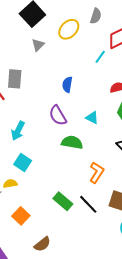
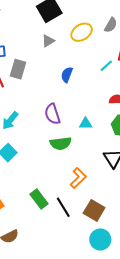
blue semicircle: (67, 85) -> (67, 75), moved
cyan triangle: (92, 118) -> (85, 124), turned -40
green semicircle: (72, 142) -> (61, 143), turned 150

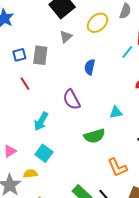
gray rectangle: (18, 69) -> (40, 55), moved
purple semicircle: (52, 114) -> (72, 99), moved
orange L-shape: (78, 178) -> (117, 167), turned 120

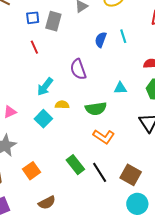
cyan line: (127, 52) -> (123, 36), moved, turned -64
orange L-shape: (117, 167) -> (104, 137), moved, turned -40
yellow semicircle: (30, 174) -> (62, 105), moved

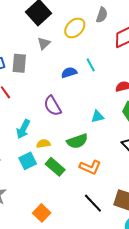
blue semicircle: (101, 40) -> (69, 73), turned 63
cyan square: (43, 119) -> (28, 161), turned 30
green rectangle: (75, 165) -> (55, 167), moved
orange square: (31, 171) -> (42, 213), moved

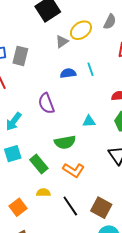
gray triangle: (44, 43) -> (62, 42), moved
yellow semicircle: (43, 144) -> (43, 193), moved

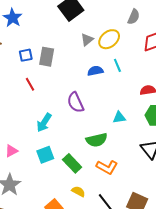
yellow ellipse: (81, 30) -> (109, 39), moved
yellow semicircle: (43, 193) -> (78, 191), turned 32

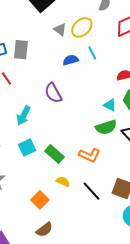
gray triangle: (87, 40) -> (60, 30), turned -40
cyan triangle: (119, 117) -> (110, 105), moved, turned 40
green semicircle: (97, 140) -> (106, 127), moved

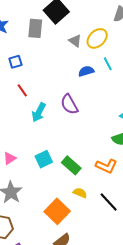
gray rectangle: (21, 50) -> (35, 28), moved
cyan arrow: (23, 116) -> (39, 112), moved
orange square: (40, 200) -> (57, 211), size x1.4

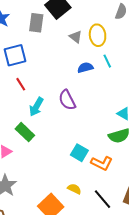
yellow ellipse: (97, 38) -> (98, 35), turned -55
blue square: (15, 62) -> (15, 55), size x1.6
cyan square: (44, 159) -> (79, 153), moved, turned -36
green rectangle: (71, 165) -> (25, 132), moved

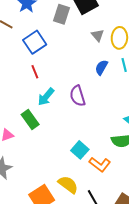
blue square: (15, 55) -> (35, 42), turned -30
blue semicircle: (85, 68) -> (101, 67), turned -56
yellow semicircle: (74, 189) -> (68, 185), size x1.5

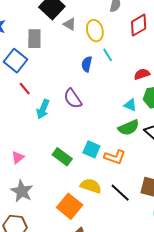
gray rectangle: (62, 14) -> (34, 39), moved
gray triangle: (98, 35) -> (70, 24), moved
green rectangle: (30, 120) -> (62, 157), moved

